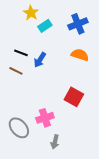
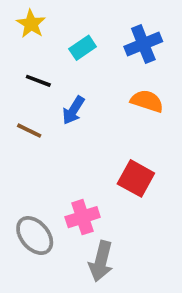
yellow star: (31, 13) -> (31, 24), moved
black line: (21, 53) -> (38, 81), moved
gray arrow: (55, 142) -> (101, 261), size x1.5

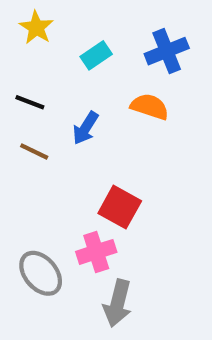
black line: (38, 81) -> (30, 102), moved
orange semicircle: (147, 101) -> (150, 107), moved
red square: (136, 178) -> (120, 207), moved

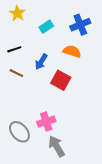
black line: (30, 102) -> (14, 49), turned -40
red square: (120, 207) -> (61, 80), moved
gray arrow: (118, 303) -> (57, 146), turned 135

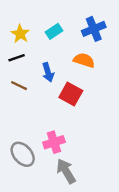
yellow star: (17, 13) -> (20, 34), moved
blue arrow: (41, 62) -> (48, 72), turned -49

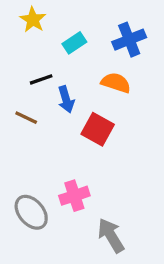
yellow star: (20, 34) -> (33, 20), moved
black line: (17, 58) -> (41, 79), moved
gray arrow: (66, 171) -> (111, 236), moved

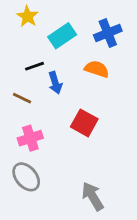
cyan rectangle: (74, 43) -> (62, 36), size x1.4
red square: (98, 129) -> (84, 123), moved
pink cross: (74, 196) -> (30, 138), moved

